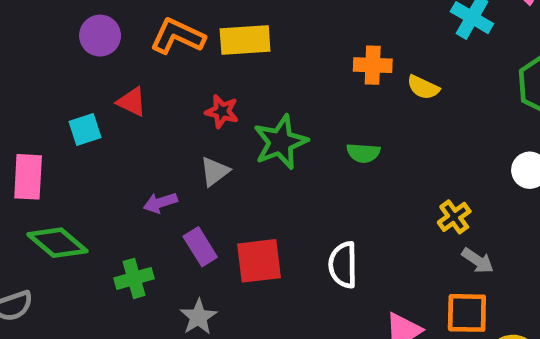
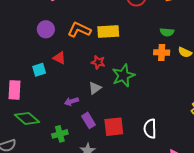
orange cross: (373, 65) -> (162, 52), moved
green semicircle: (363, 153) -> (167, 32), moved

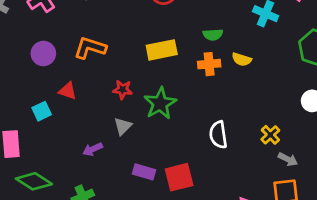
yellow rectangle: (108, 32) -> (162, 50), moved
purple rectangle: (89, 120) -> (144, 172), moved, turned -35
red square: (114, 127) -> (179, 177), moved
white semicircle: (150, 129) -> (218, 135), moved

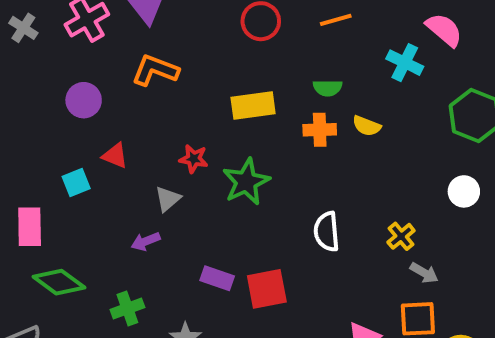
orange L-shape: (90, 48) -> (155, 70), moved
gray triangle: (123, 126) -> (168, 199), moved

